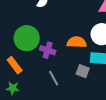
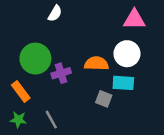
purple cross: (48, 50) -> (61, 73), turned -35
gray line: (54, 78) -> (51, 120), moved

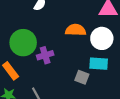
orange semicircle: (96, 63) -> (76, 30), moved

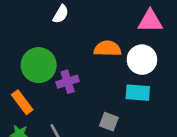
gray square: (82, 77) -> (109, 122), moved

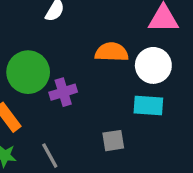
gray square: (109, 122) -> (113, 141), turned -30

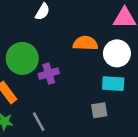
gray square: (113, 141) -> (99, 110), moved

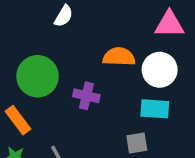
purple cross: (49, 74) -> (86, 96), moved, turned 30

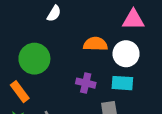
purple cross: (86, 96) -> (86, 83), moved

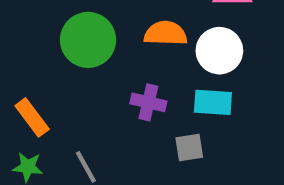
green circle: (34, 59) -> (88, 40), moved

